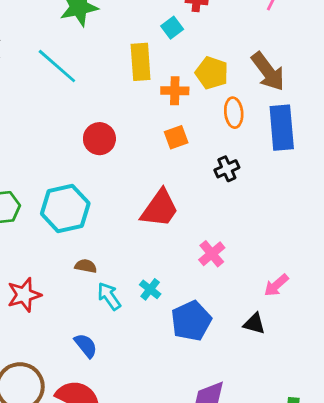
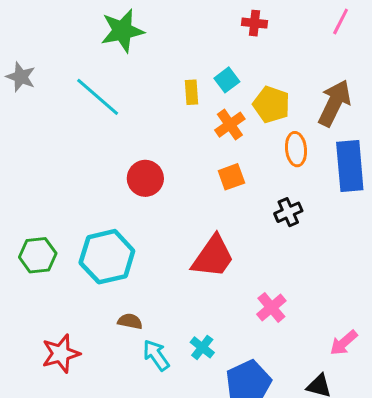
cyan square: (172, 28) -> (227, 80), moved
yellow rectangle: (141, 62) -> (191, 92), size x0.6
brown arrow: (268, 72) -> (334, 103), turned -117
orange cross: (175, 91) -> (230, 125), turned -36

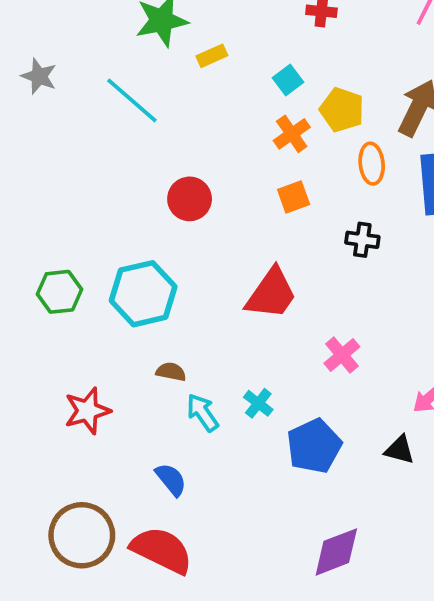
yellow rectangle: (191, 92) -> (212, 56), moved, turned 70
black cross: (288, 212) -> (362, 240), turned 32

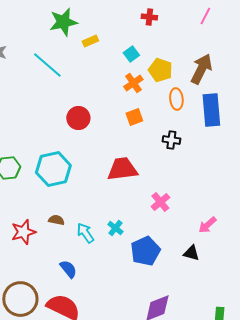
red trapezoid: (271, 294) -> (122, 169), turned -132
brown semicircle: (171, 372) -> (56, 220), moved

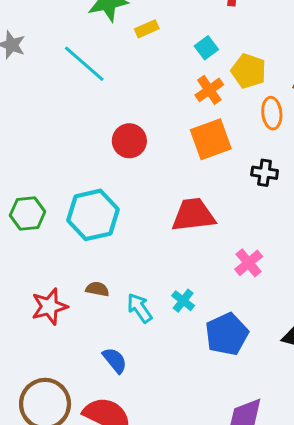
orange square: (134, 117) -> (211, 139), size x1.6

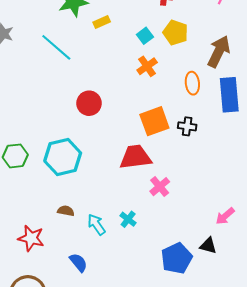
yellow pentagon: (249, 71) -> (176, 33), moved
orange square: (211, 139) -> (154, 121), moved
pink cross: (249, 263) -> (160, 187), moved
red star: (49, 307) -> (31, 238), moved, turned 30
blue pentagon: (227, 334) -> (177, 258), moved

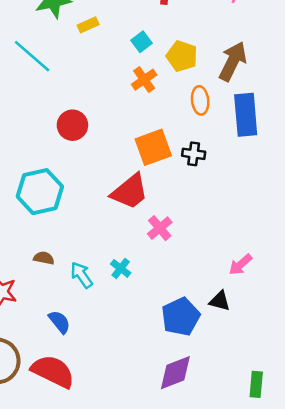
yellow pentagon: (176, 33) -> (182, 56), moved
red trapezoid: (135, 157) -> (130, 192), turned 148

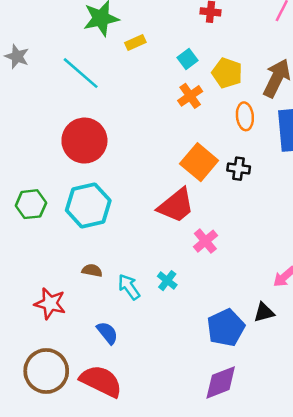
red circle: (72, 125) -> (84, 141), moved, size x1.5
orange square: (153, 147) -> (199, 162), turned -30
black triangle: (220, 301) -> (264, 312), turned -30

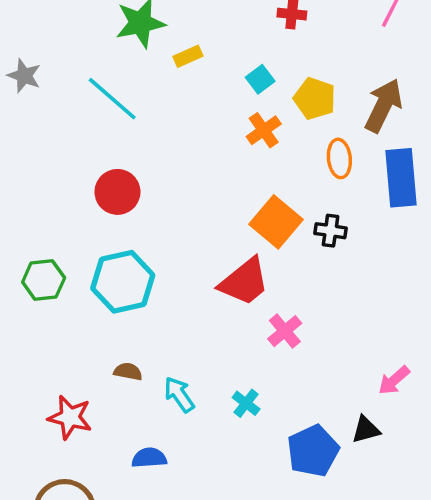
red circle: (84, 141) -> (117, 192), size x0.7
cyan cross: (167, 281) -> (246, 403), moved
blue semicircle: (107, 333) -> (149, 458), turned -55

